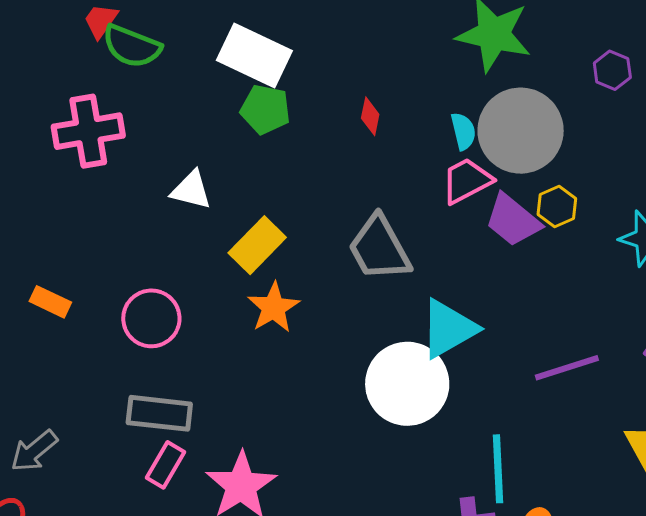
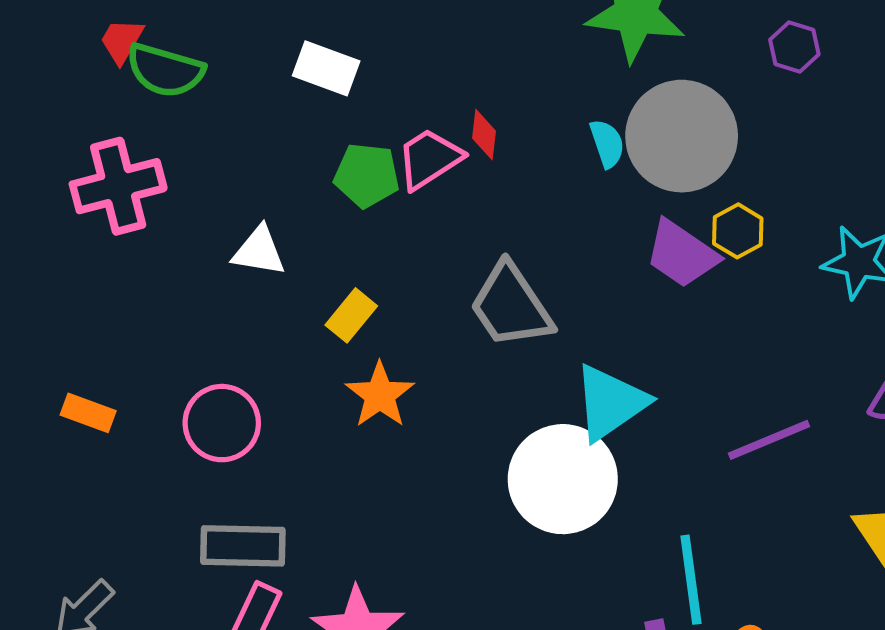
white rectangle: (254, 55) -> (326, 68), size x0.7
green pentagon: (265, 109) -> (367, 175), moved
pink trapezoid: (467, 181) -> (429, 159), moved
yellow rectangle: (257, 245) -> (351, 315), size x0.7

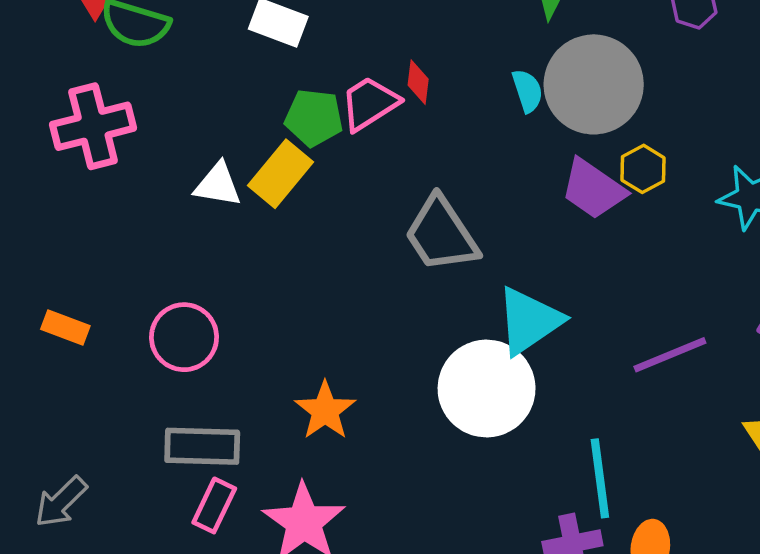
yellow rectangle: (351, 315) -> (280, 174), moved, size x1.4
orange star: (380, 395) -> (325, 411), moved

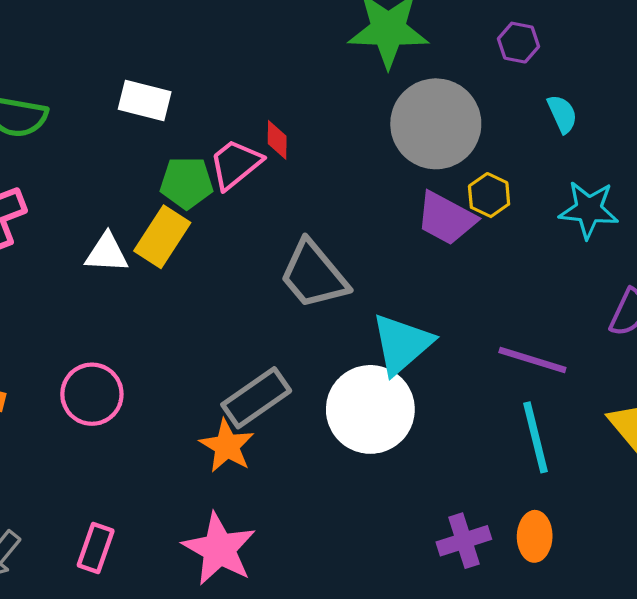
cyan semicircle: (527, 91) -> (562, 114), moved
purple line: (670, 355) -> (532, 360), turned 46
gray rectangle: (202, 446) -> (256, 398), moved, turned -30
cyan line: (600, 478) -> (535, 437), moved
pink rectangle: (214, 505) -> (96, 548), moved

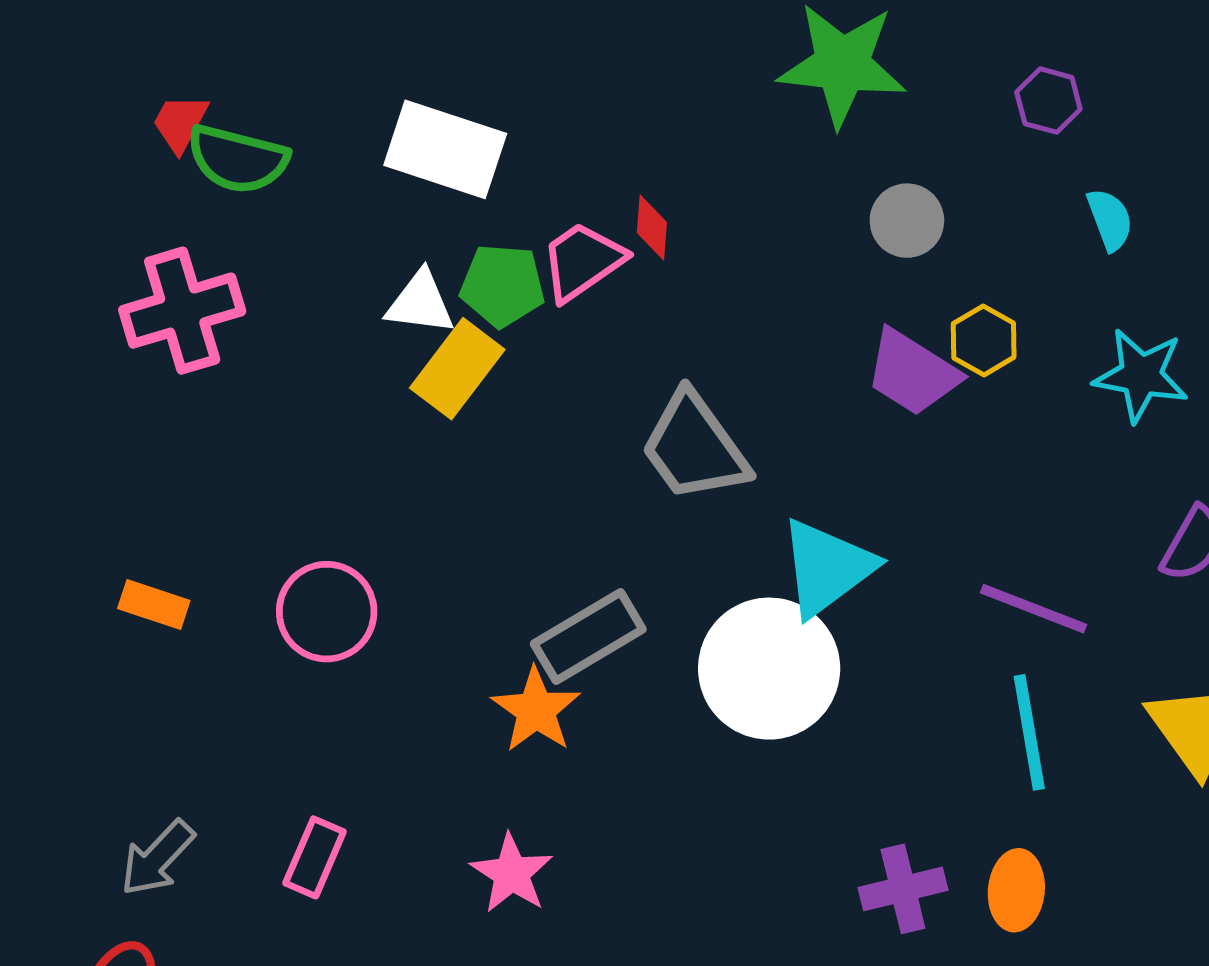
white rectangle: (145, 101) -> (445, 149), size x1.4
gray circle: (436, 124) -> (907, 221), size x0.5
white triangle: (107, 253) -> (420, 303), moved
pink star: (219, 549) -> (512, 874), size x0.7

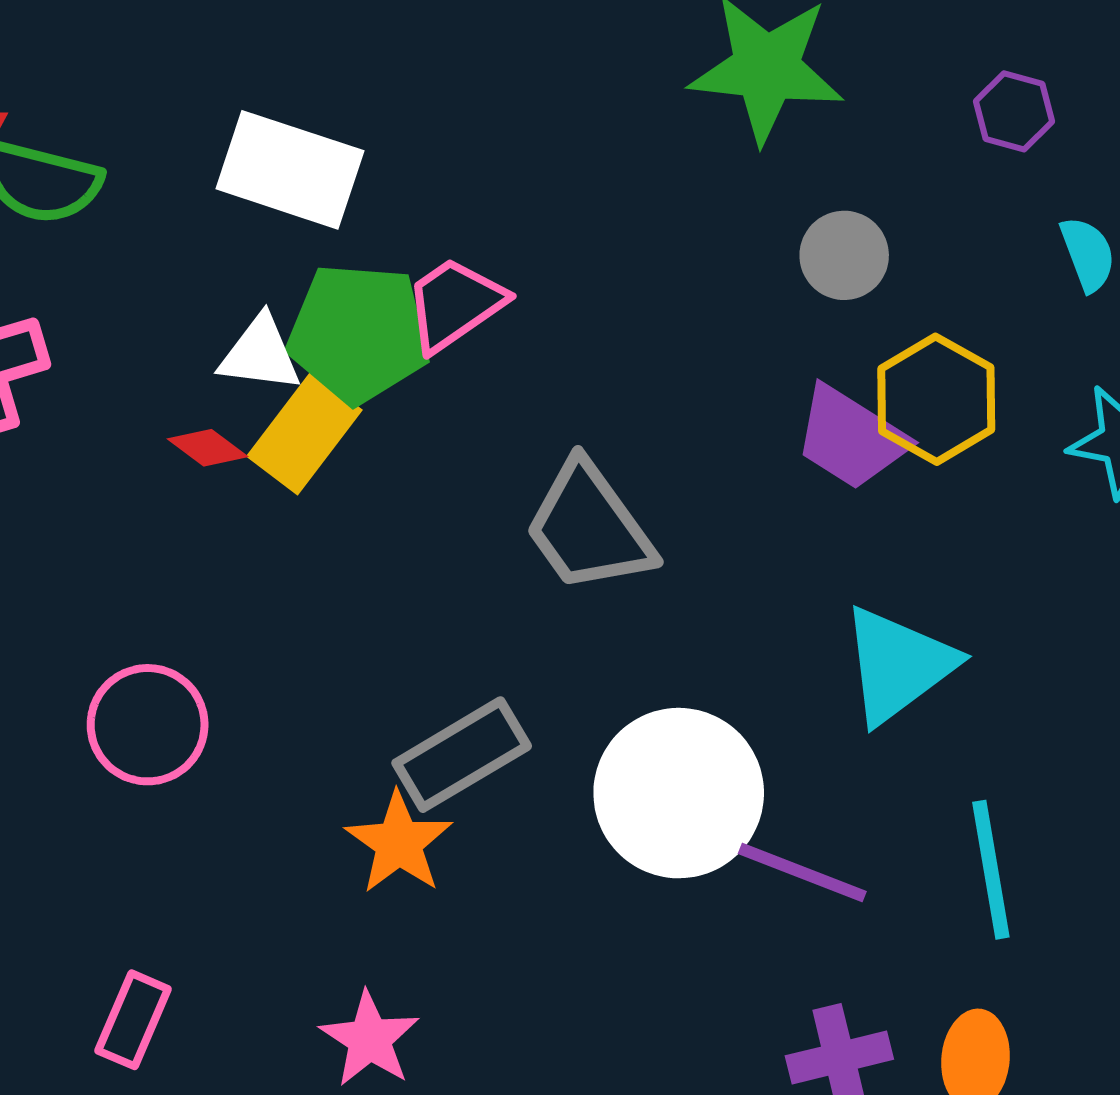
red diamond: (652, 228) -> (208, 448), moved, turned -58
green pentagon: (502, 285) -> (359, 333), size x1.4
yellow hexagon: (984, 340) -> (936, 399), size x1.5
cyan triangle: (827, 568) -> (898, 665), moved
purple line: (1033, 609) -> (802, 873), moved

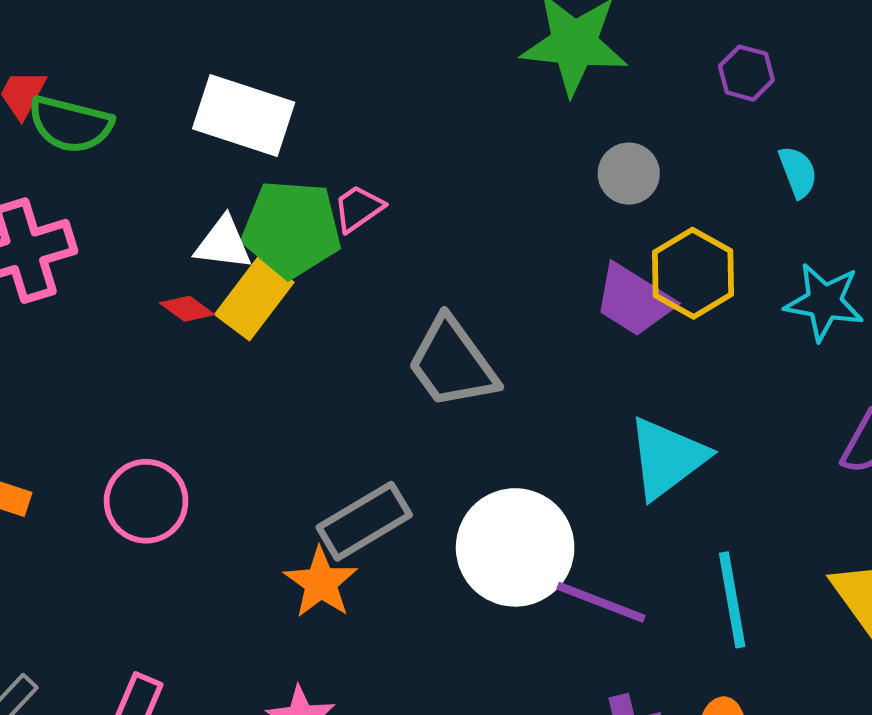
pink trapezoid: (455, 304) -> (358, 208), size x0.7

